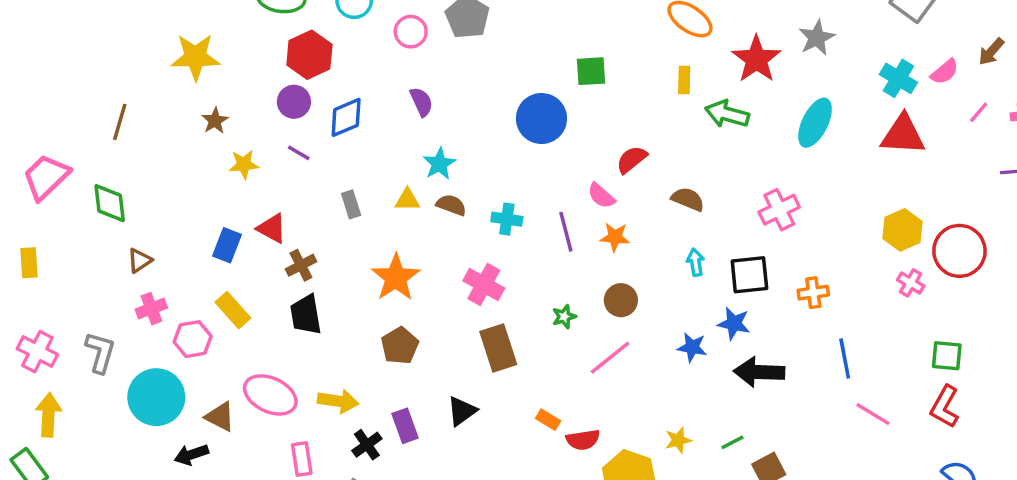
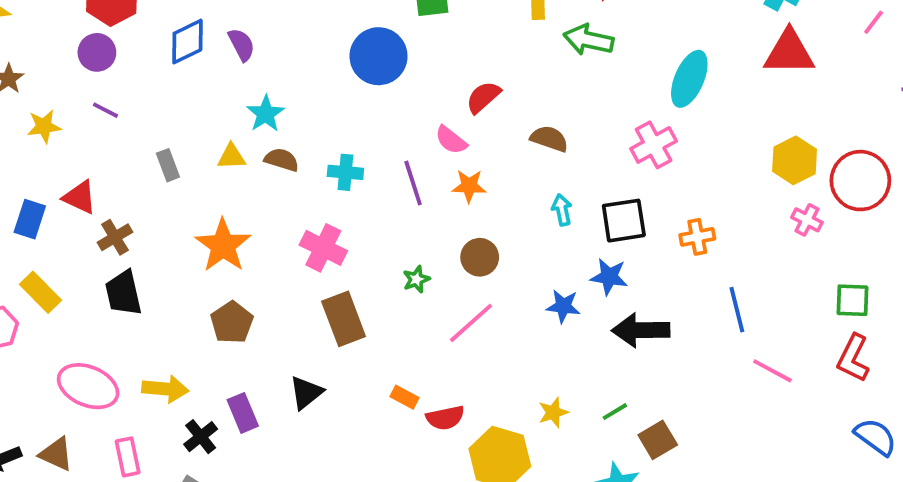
blue diamond: (346, 117) -> (187, 42), moved
cyan ellipse: (815, 123) -> (689, 79), moved
brown triangle: (220, 417) -> (56, 454), moved

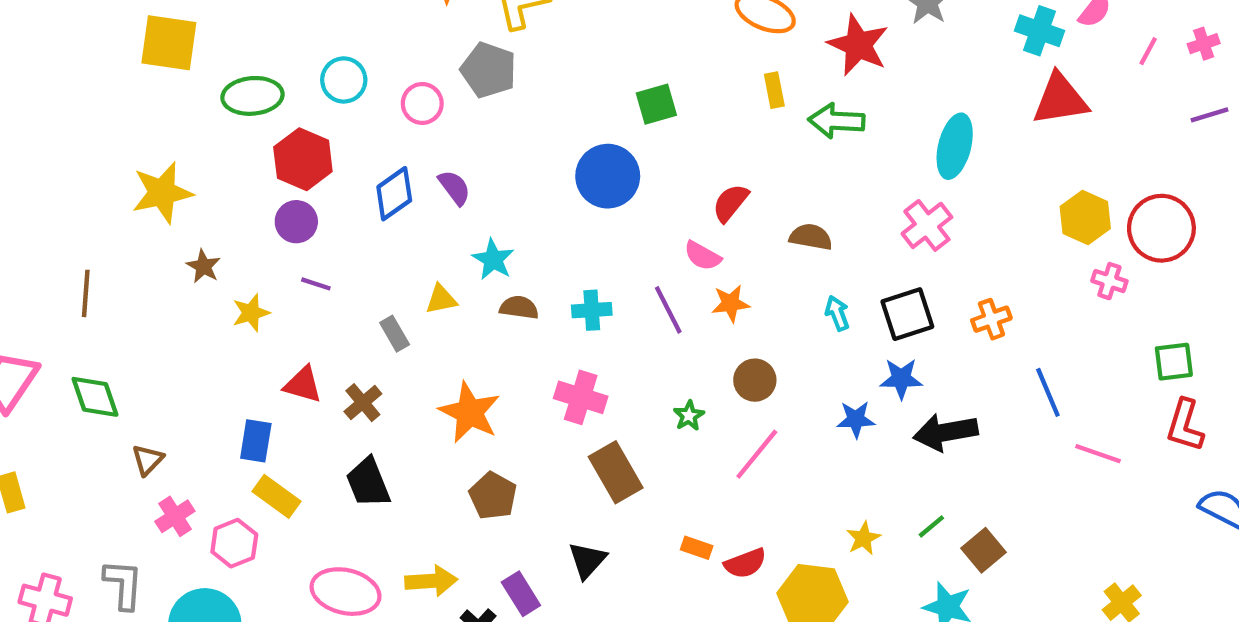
yellow triangle: (231, 157) -> (441, 299), moved
blue rectangle: (30, 219) -> (256, 441), moved
brown cross: (115, 237) -> (363, 403), moved

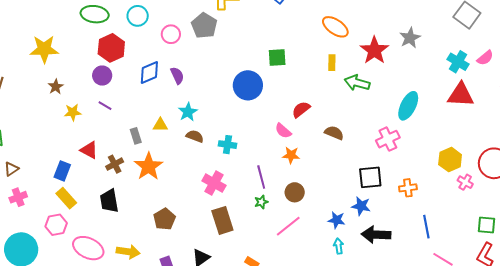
yellow hexagon: (1085, 217) -> (450, 160), moved
purple line: (668, 310) -> (261, 177), moved
cyan arrow: (837, 313) -> (339, 246), moved
orange star: (470, 412) -> (149, 166), moved
pink hexagon: (234, 543) -> (56, 225), moved

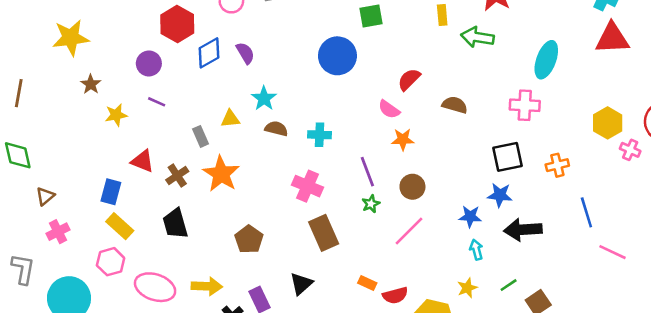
red hexagon: (111, 48) -> (177, 24), moved
pink cross: (388, 139) -> (525, 105), turned 35

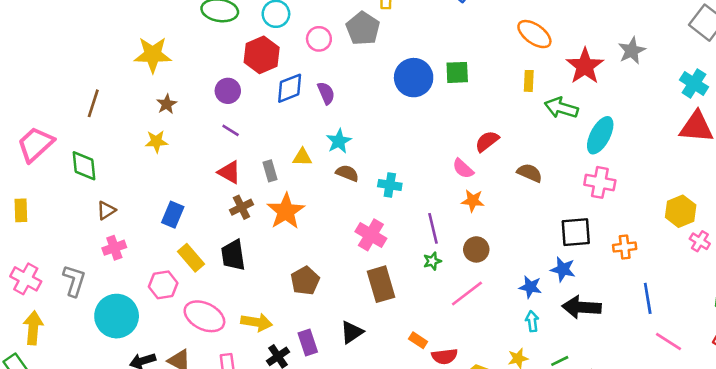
blue circle: (337, 56) -> (414, 78), moved
cyan ellipse: (546, 60) -> (600, 135), moved
yellow star: (116, 115) -> (156, 141), moved
red triangle: (143, 161) -> (229, 172), moved
yellow rectangle: (120, 226) -> (191, 258), moved

